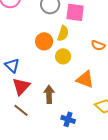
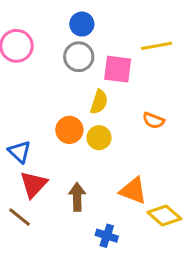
orange circle: (44, 41) -> (69, 130), moved
orange triangle: (85, 79) -> (133, 191), moved
brown line: (21, 110) -> (20, 217), moved

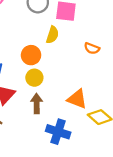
yellow circle: (99, 138) -> (34, 78), moved
blue cross: (107, 236) -> (58, 132), size x1.5

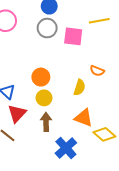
yellow semicircle: (52, 35) -> (79, 87), moved
blue cross: (58, 132) -> (66, 148), turned 30

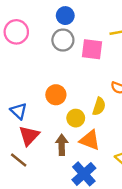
yellow circle: (44, 98) -> (76, 118), moved
orange triangle: (84, 118) -> (90, 140), moved

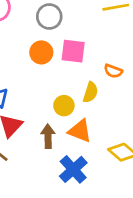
pink square: (92, 49) -> (73, 51), moved
orange circle: (56, 95) -> (41, 52), moved

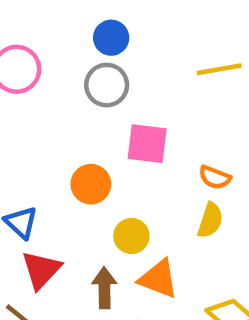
orange circle: (41, 52) -> (91, 184), moved
yellow semicircle: (91, 92) -> (210, 220), moved

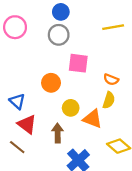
red triangle: (41, 270) -> (27, 124), turned -36
orange triangle: (158, 279) -> (92, 119), moved

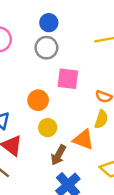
yellow circle: (71, 108) -> (48, 128), moved
brown arrow: (58, 133) -> (58, 155), moved, turned -150

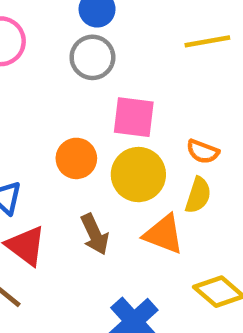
yellow circle: (48, 128) -> (138, 175), moved, size x1.5
brown arrow: (58, 155) -> (95, 234), moved, turned -54

